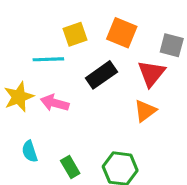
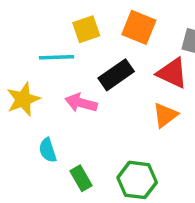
red triangle: (151, 73) -> (172, 73), turned -44
pink arrow: (55, 103) -> (81, 103), moved
cyan semicircle: (30, 151) -> (48, 150), moved

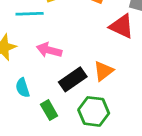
black rectangle: (116, 75) -> (73, 79), moved
orange triangle: (165, 115) -> (103, 71), moved

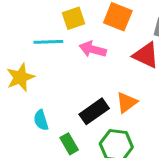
pink arrow: (49, 50) -> (93, 49), moved

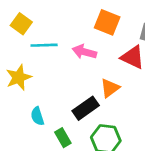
yellow square: (74, 18) -> (21, 24), moved, turned -35
orange triangle: (127, 102) -> (110, 88), moved

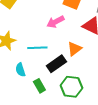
cyan line: (44, 45) -> (37, 48), moved
pink arrow: (84, 52) -> (55, 22), turned -42

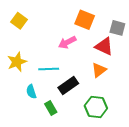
orange triangle: (74, 49) -> (99, 70), moved
green hexagon: (71, 87) -> (96, 107), moved

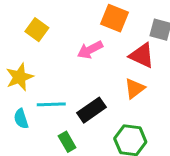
yellow square: (19, 21) -> (37, 30), moved
cyan line: (49, 69) -> (51, 104), moved
cyan semicircle: (31, 92) -> (21, 119), moved

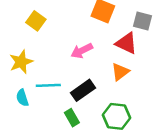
pink arrow: (90, 50) -> (82, 51), moved
green rectangle: (67, 142) -> (72, 118), moved

